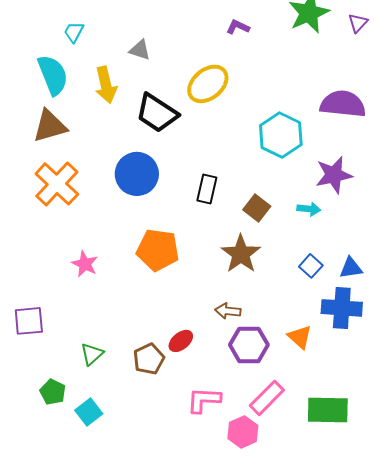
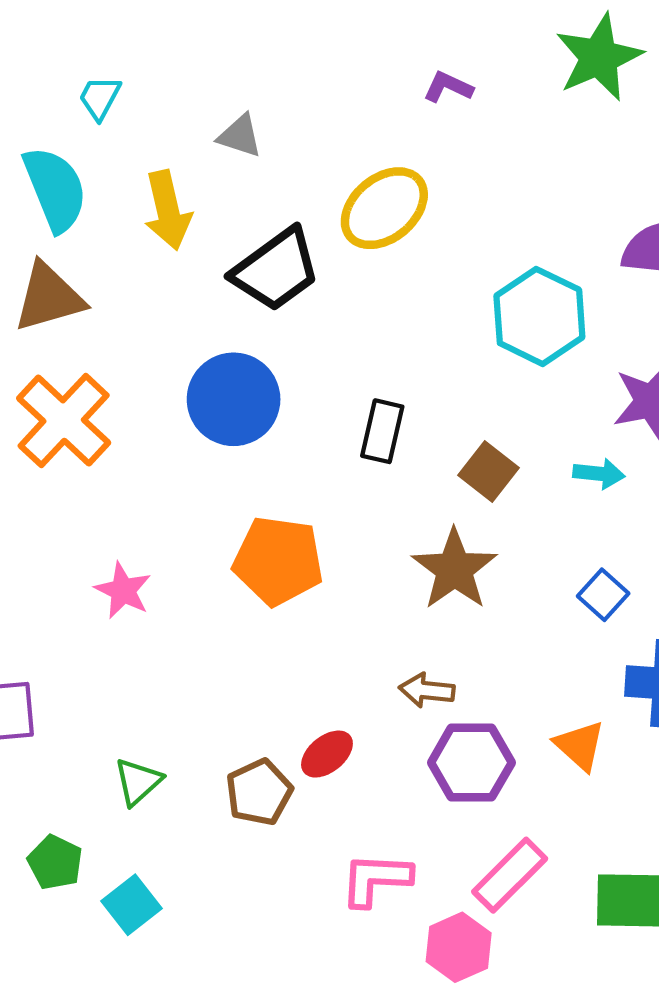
black trapezoid: (157, 113) -> (276, 270), turned -69

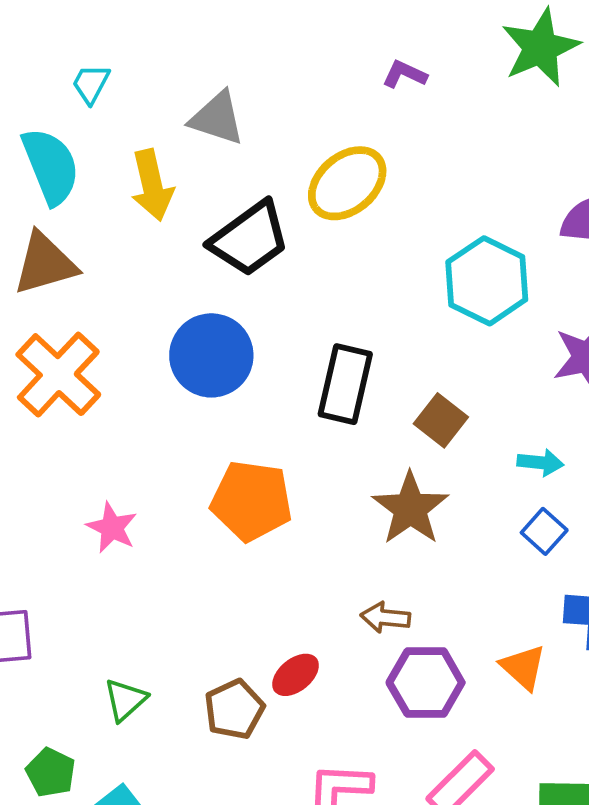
gray triangle: (240, 136) -> (217, 118), size x1.4
black rectangle: (382, 431) -> (345, 384), size x1.4
cyan arrow: (599, 474) -> (540, 463), moved

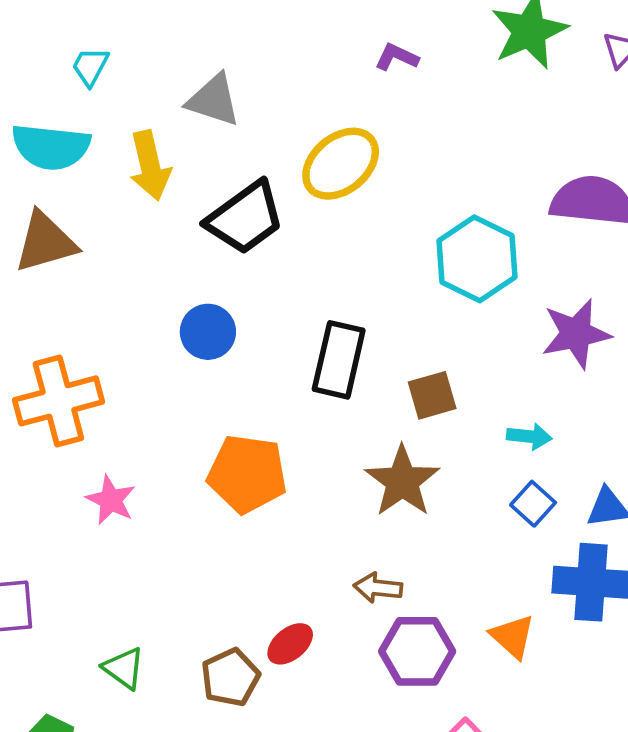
cyan semicircle: (51, 166) -> (51, 147), turned 118
blue circle: (211, 355) -> (208, 332), size x0.7
orange cross: (58, 375) -> (58, 401), moved, turned 32
brown square: (441, 420) -> (432, 395), turned 36
green triangle: (125, 700) -> (124, 668), turned -42

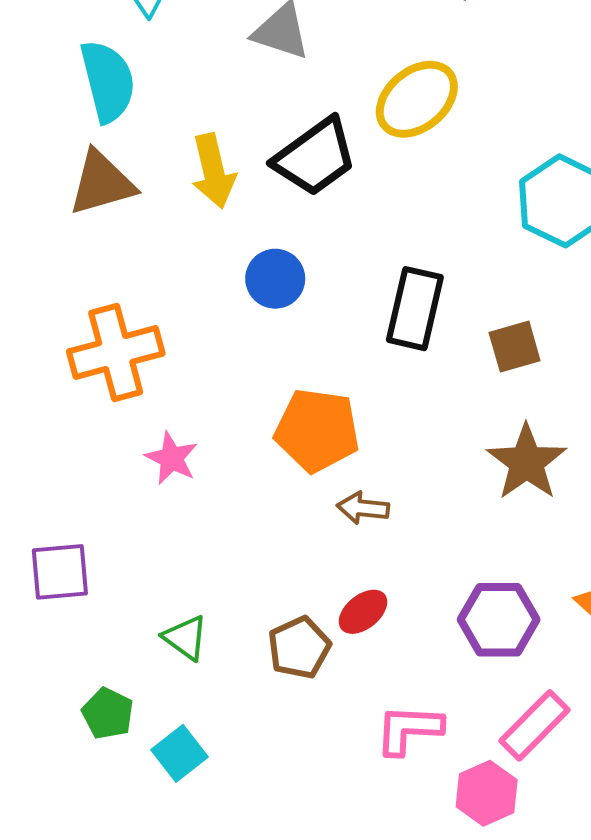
cyan semicircle: (51, 147) -> (108, 81), turned -110
yellow arrow: (150, 165) -> (213, 171), moved
brown star: (402, 481) -> (527, 462), moved
brown arrow: (378, 588) -> (363, 508), moved

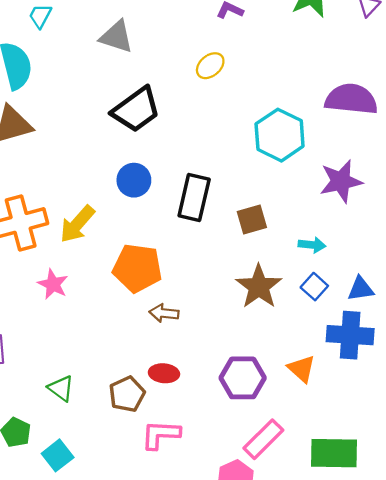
yellow ellipse: (417, 99) -> (210, 66), moved, size x0.6
yellow arrow: (213, 171) -> (77, 224), moved, turned 54
blue circle: (275, 279) -> (134, 180), moved
red ellipse: (363, 612) -> (164, 373), turned 44
pink L-shape: (409, 729) -> (160, 435), moved

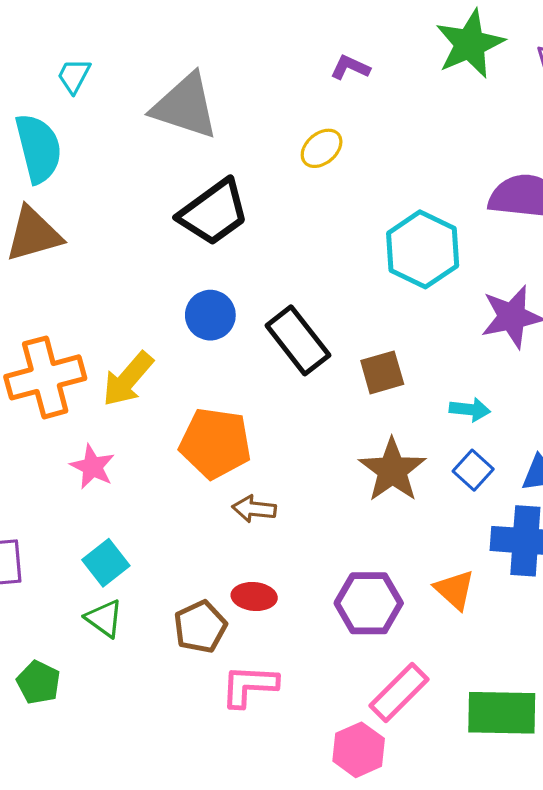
gray triangle: (117, 37) -> (185, 106), size x1.4
black rectangle: (194, 197) -> (298, 340), turned -51
cyan square: (58, 455) -> (106, 563), moved

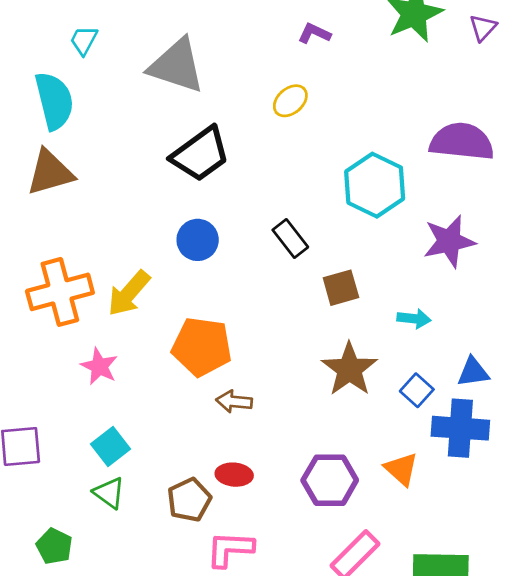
black rectangle: (298, 340) -> (290, 239), moved, size x0.7
blue square: (473, 470) -> (417, 390), moved

